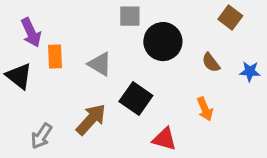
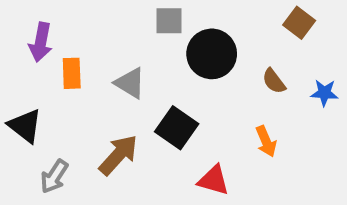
purple arrow: (31, 33) -> (41, 42), turned 36
black triangle: (19, 76) -> (25, 126), moved

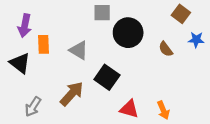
blue star: (324, 93) -> (196, 40), moved
black triangle: (25, 126) -> (20, 63), moved
orange arrow: (266, 141) -> (163, 110), moved

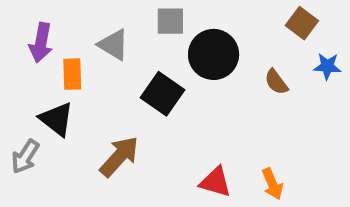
gray triangle: (79, 50) -> (113, 45), moved
black triangle: (20, 63) -> (57, 119), moved
black square: (107, 77) -> (163, 94), moved
gray arrow: (33, 107) -> (25, 156), moved

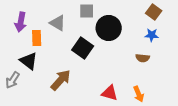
blue star: (327, 66) -> (152, 35), moved
brown semicircle: (276, 82) -> (143, 58), moved, turned -48

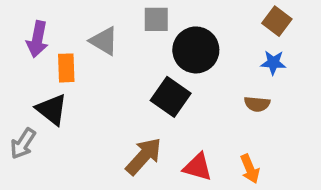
black square: (83, 48) -> (171, 97), moved
brown arrow: (61, 80) -> (144, 156), moved

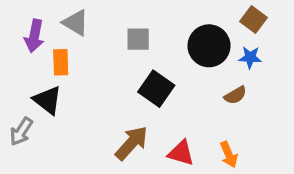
gray square: (156, 19) -> (138, 39), moved
gray triangle: (104, 41) -> (76, 23), moved
black circle: (196, 50) -> (209, 46), moved
brown semicircle: (257, 104) -> (235, 95), turned -35

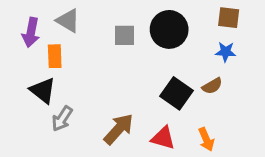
brown square: (253, 19) -> (229, 18), turned -30
black circle: (209, 46) -> (169, 29), moved
black square: (156, 89) -> (177, 93), moved
gray arrow: (21, 131) -> (62, 119), moved

